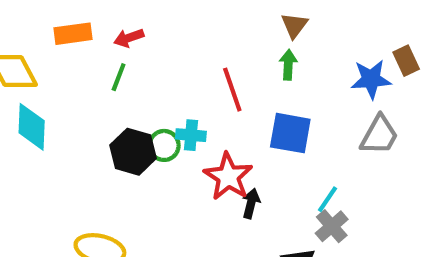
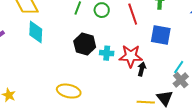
cyan cross: (191, 135) -> (107, 53), moved
green circle: (164, 145) -> (102, 10), moved
red star: (228, 177) -> (131, 56), turned -30

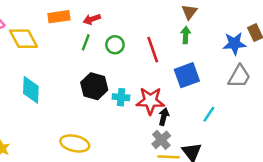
cyan diamond: (36, 32) -> (31, 90), moved
blue square: (161, 35) -> (187, 75), turned -30
gray cross: (181, 80) -> (161, 140), moved

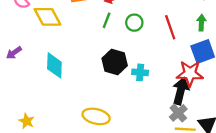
green arrow: (186, 35) -> (201, 23), moved
red star: (150, 101) -> (190, 74), moved
black arrow: (164, 117) -> (181, 91), size x1.6

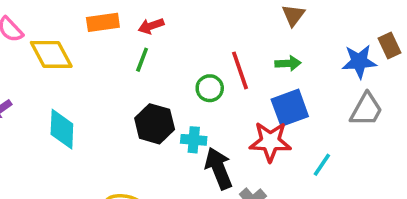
green circle: (134, 23) -> (210, 88), moved
green arrow: (201, 23) -> (288, 63), turned 84
black arrow: (181, 91) -> (219, 168), moved, turned -36

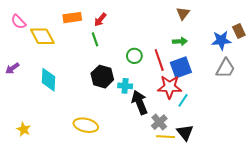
red arrow: (151, 26) -> (100, 20), turned -32
green line: (142, 60) -> (95, 39), turned -40
red line: (240, 70) -> (159, 60), moved
cyan line: (322, 165) -> (183, 100), moved

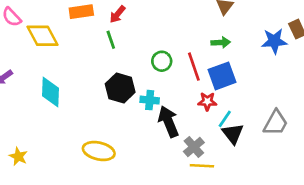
gray trapezoid: (225, 68) -> (276, 123), moved
red star: (170, 87) -> (207, 101), size x0.6
black triangle: (185, 132) -> (233, 134), moved

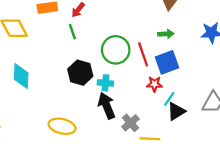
green circle: (162, 61) -> (116, 50), size x1.6
black arrow: (168, 122) -> (107, 106), moved
black triangle: (233, 134) -> (176, 111), turned 36
gray cross: (194, 147) -> (131, 123), moved

